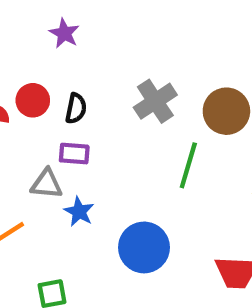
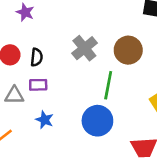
gray triangle: (47, 184) -> (14, 95), moved
blue circle: (144, 247) -> (97, 121), moved

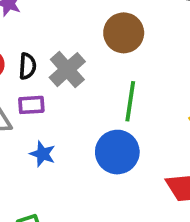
gray cross: (84, 48) -> (67, 70), moved
brown circle: (128, 50) -> (124, 33), moved

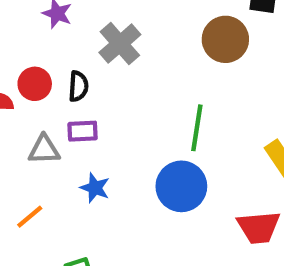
brown circle: (124, 33) -> (225, 39), moved
gray cross: (67, 70) -> (120, 44), moved

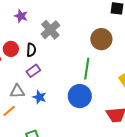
brown circle: (225, 39) -> (101, 39), moved
purple rectangle: (83, 131) -> (33, 71), turned -32
gray triangle: (44, 150) -> (17, 91), moved

